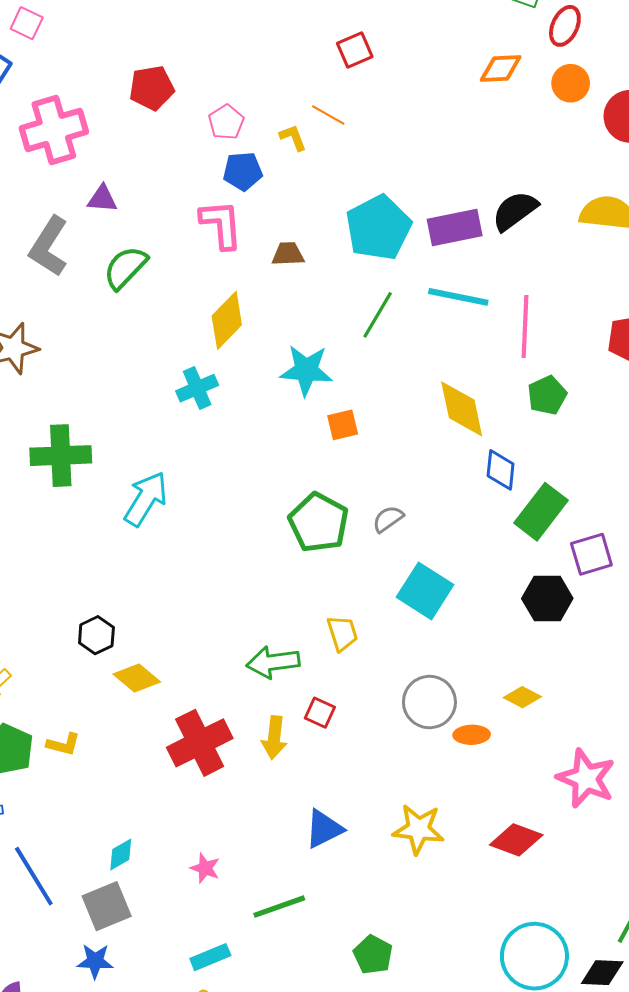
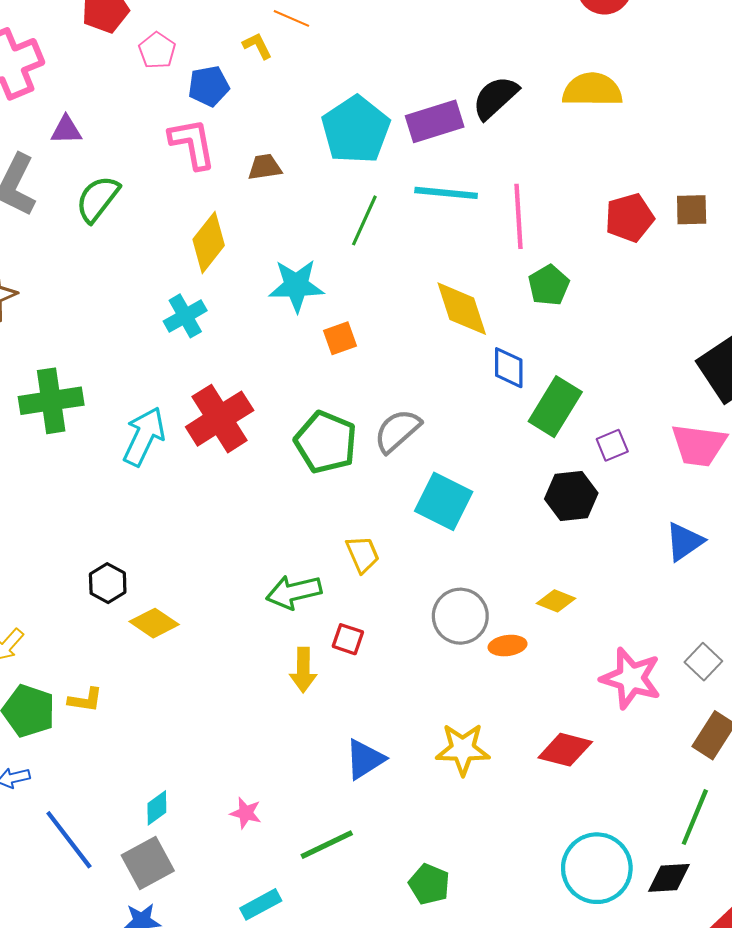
pink pentagon: (226, 122) -> (157, 50), moved
gray semicircle: (388, 519) -> (397, 431), size x1.5
purple square: (591, 554) -> (612, 445), size x0.7
red cross: (200, 743) -> (220, 419), moved

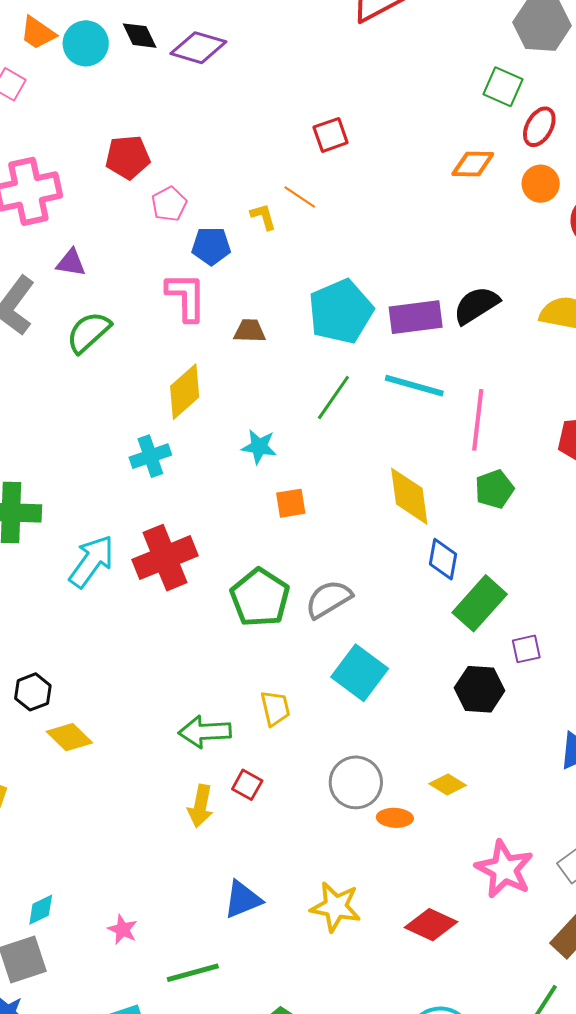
cyan star: (296, 286) -> (259, 447), size x0.7

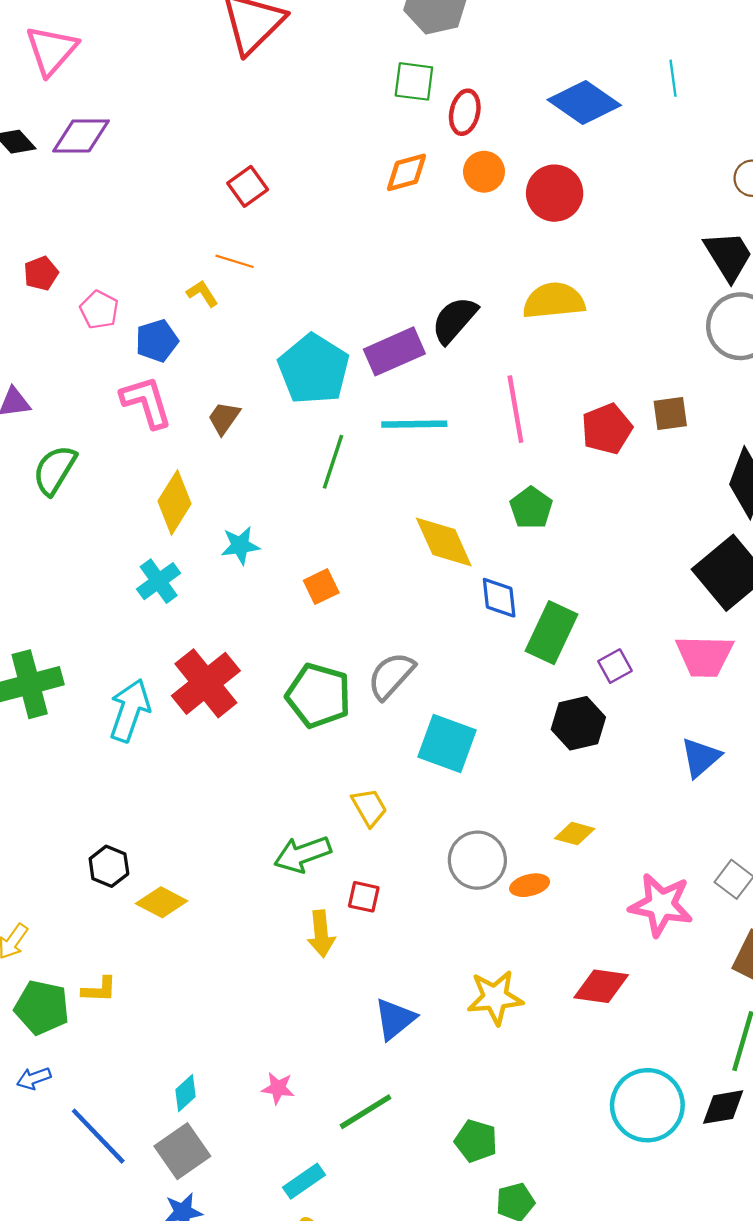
red pentagon: (128, 157) -> (41, 273), size x0.7
brown trapezoid: (250, 331) -> (224, 418), turned -40
pink line: (478, 420) -> (515, 409), moved
cyan star: (259, 447) -> (240, 546), moved

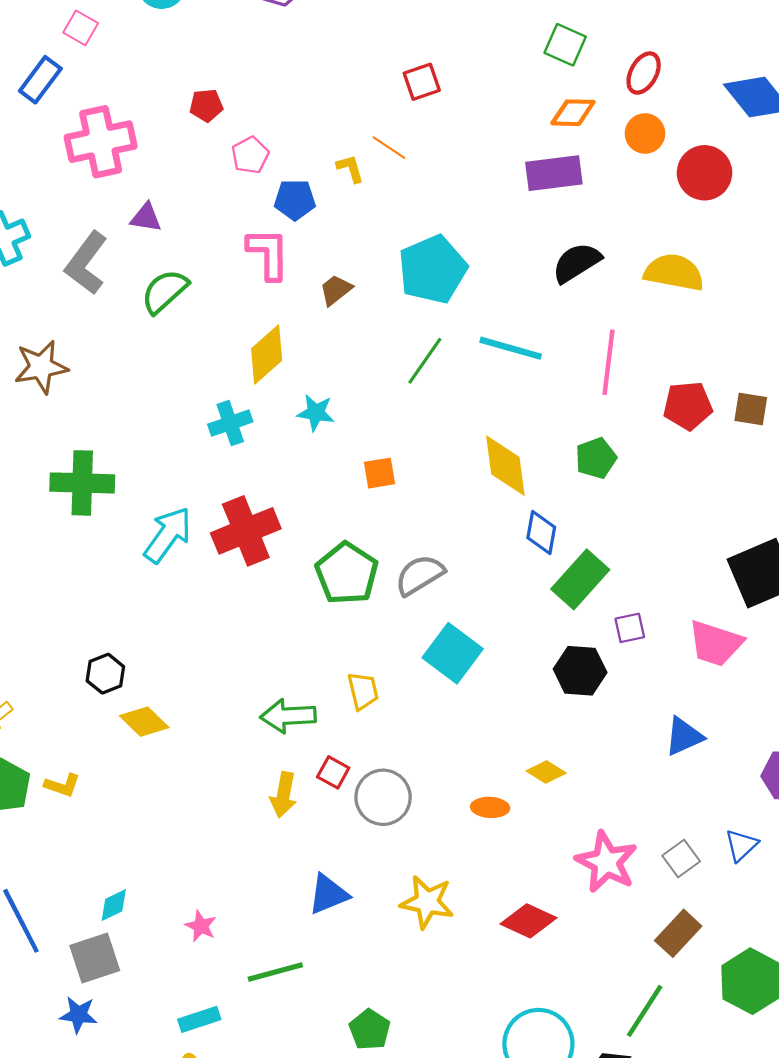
green square: (414, 81) -> (565, 45), moved
purple rectangle: (394, 351) -> (554, 173), moved
gray circle: (477, 860) -> (383, 797), moved

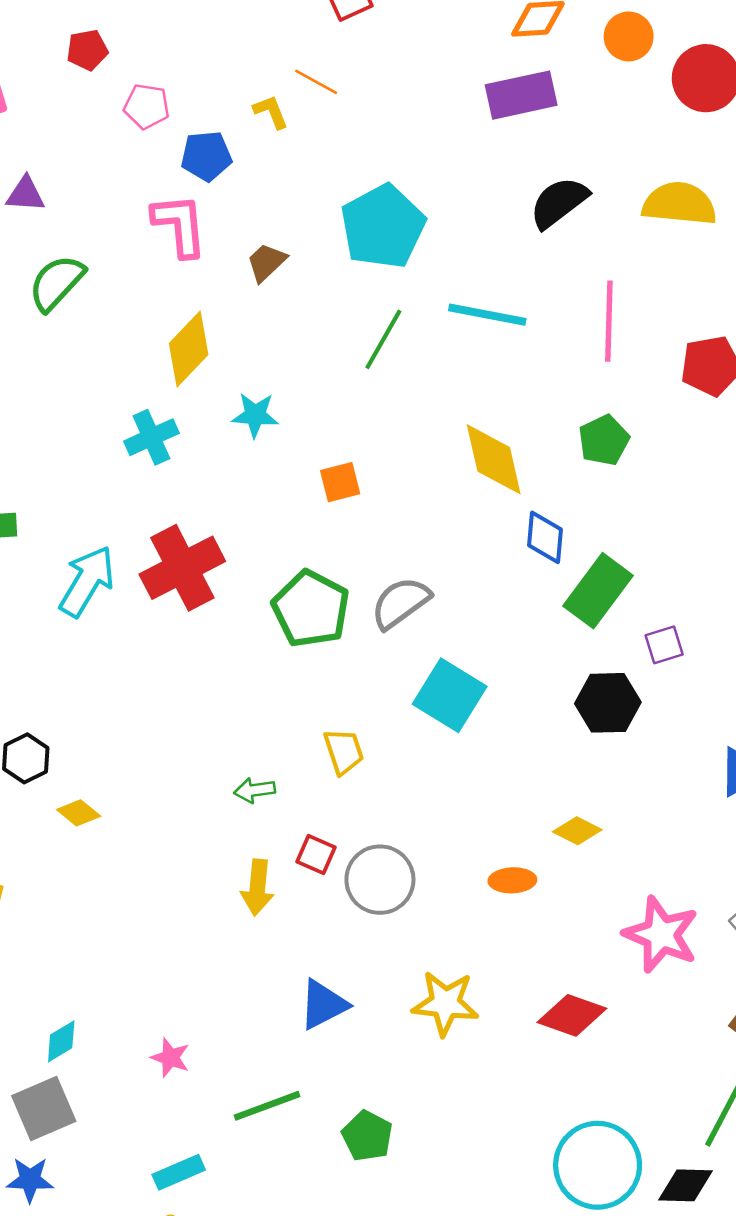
pink pentagon: (250, 155) -> (147, 106), turned -30
green arrow: (288, 716) -> (255, 790), size x0.6
yellow diamond: (144, 722) -> (79, 813), size x0.7
green pentagon: (370, 1030) -> (367, 1136), moved

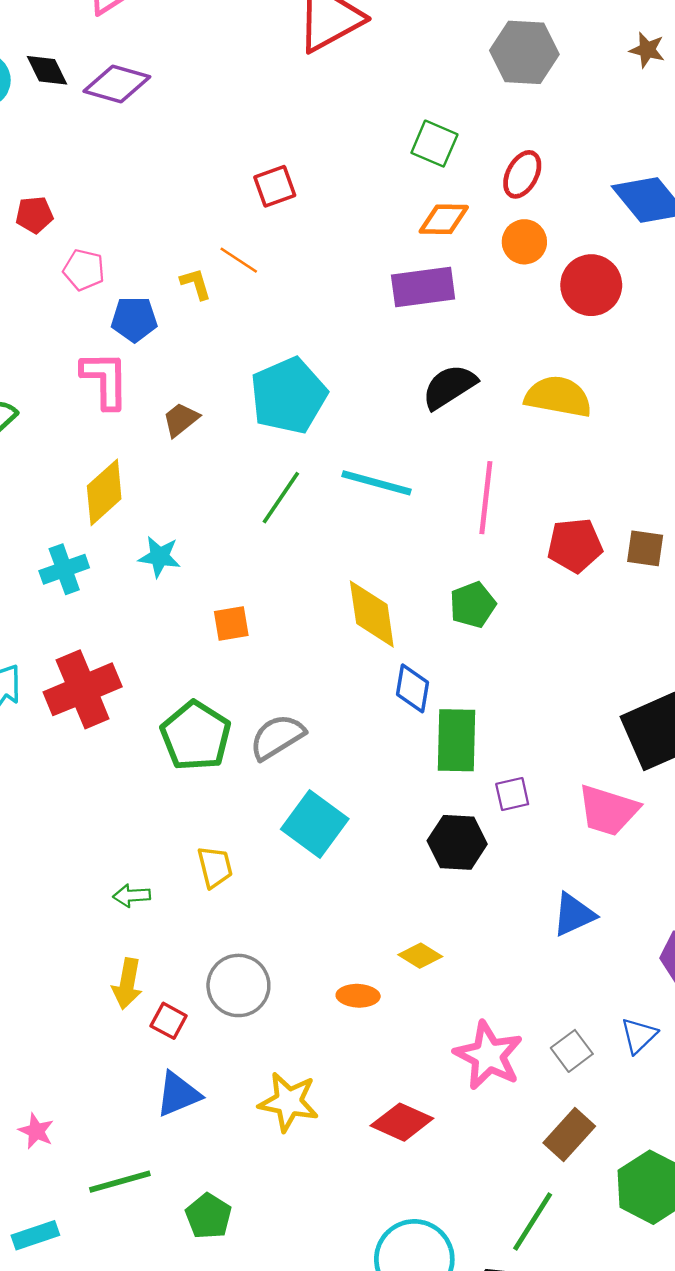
green rectangle: (598, 591) -> (456, 740), turned -40
red square: (316, 855) -> (169, 1021), moved

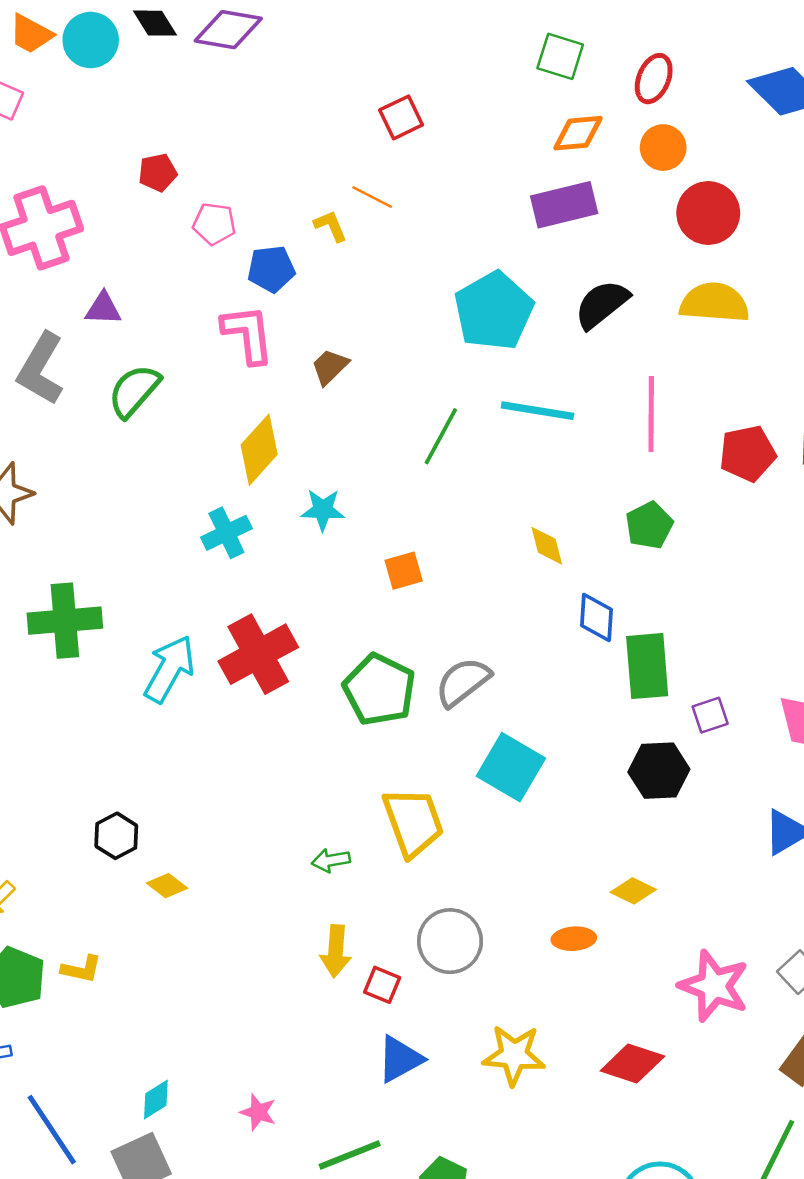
red circle: (591, 285) -> (708, 213), moved
cyan pentagon: (289, 396) -> (494, 311), moved
yellow diamond: (372, 614) -> (547, 546), size x0.6
yellow trapezoid: (215, 867) -> (413, 822), size x1.6

